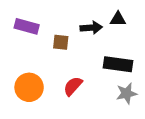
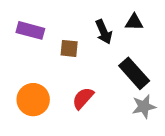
black arrow: (91, 28) -> (104, 32), turned 70
black rectangle: (118, 64) -> (134, 73), turned 40

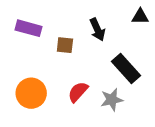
black triangle: (134, 22) -> (140, 17), moved
gray star: (144, 107) -> (112, 100), moved

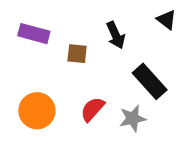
black triangle: (140, 17) -> (167, 20), turned 36

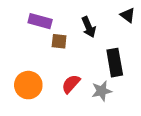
purple rectangle: (34, 34) -> (40, 21), moved
black rectangle: (150, 81) -> (115, 63), turned 32

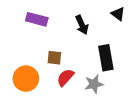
brown square: (59, 41) -> (54, 58), moved

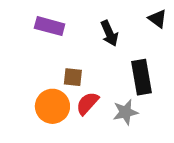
orange circle: (26, 79) -> (52, 106), moved

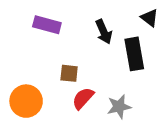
black rectangle: (141, 77) -> (134, 54), moved
orange circle: (52, 106) -> (26, 101), moved

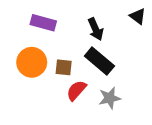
black rectangle: (134, 54) -> (99, 61), moved, turned -40
orange circle: (26, 101) -> (32, 62), moved

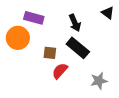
orange circle: (32, 62) -> (18, 38), moved
gray star: (110, 98) -> (99, 81), moved

